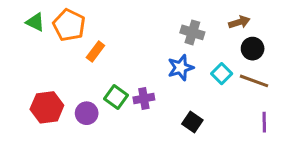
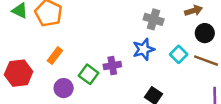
orange rectangle: (95, 52) -> (55, 56), moved
purple cross: (144, 99) -> (112, 66), moved
red hexagon: (47, 107) -> (19, 73), moved

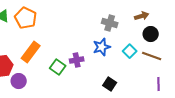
orange rectangle: (55, 56) -> (31, 52), size x1.5
purple circle: (64, 88) -> (19, 81), moved

